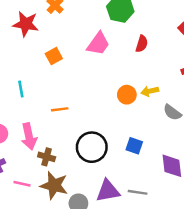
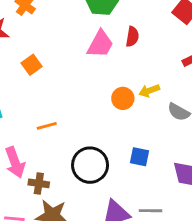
pink trapezoid: (98, 44) -> (100, 44), moved

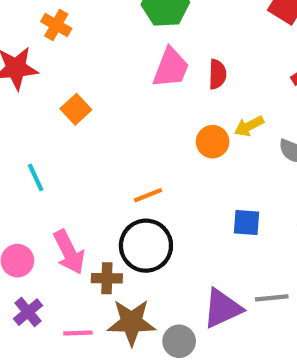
red semicircle: (132, 37) -> (217, 74), moved
orange line: (47, 126) -> (148, 195), moved
black circle: (90, 165) -> (146, 246), moved

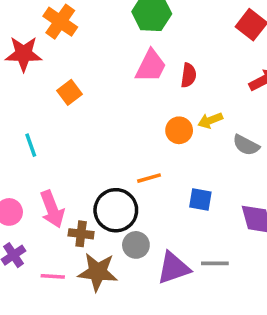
orange cross: (56, 25) -> (60, 22), size x1.4
orange line: (148, 195) -> (149, 178), moved
gray circle: (179, 341) -> (136, 245), moved

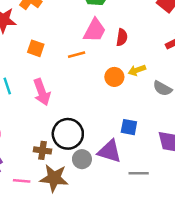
orange square: (69, 92) -> (36, 48), turned -35
orange line: (149, 178) -> (77, 55), moved
pink arrow: (52, 209) -> (42, 92), moved
purple triangle: (173, 268) -> (110, 151), moved, turned 35

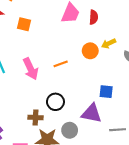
orange square: (36, 48) -> (24, 24), moved
orange line: (77, 55) -> (61, 64), moved
black circle: (68, 134) -> (55, 102), size x0.7
gray circle: (82, 159) -> (70, 130), moved

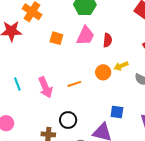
orange square: (24, 24) -> (56, 38), moved

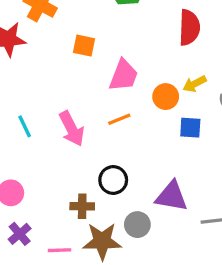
pink trapezoid: (85, 36) -> (124, 75), moved
red semicircle: (108, 40) -> (189, 27), moved, size x1.5
blue square: (117, 112) -> (190, 128), moved

